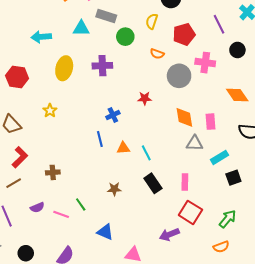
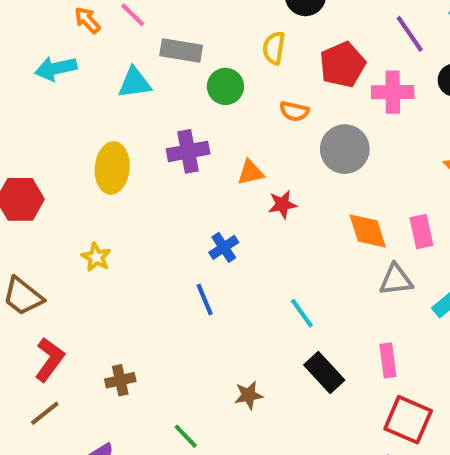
cyan arrow: (41, 37) -> (56, 68), moved
pink cross: (205, 63) -> (393, 92), moved
orange triangle: (123, 148) -> (251, 172), moved

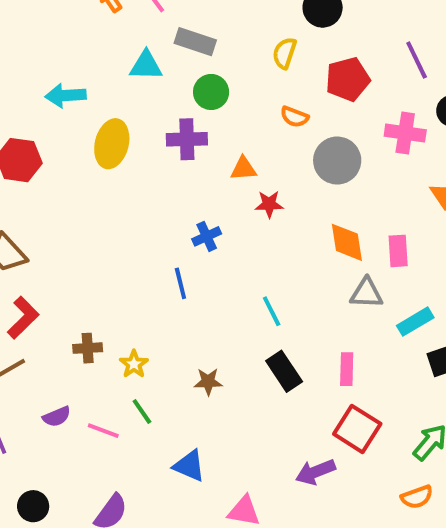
cyan arrow: (56, 68) -> (66, 96), moved
green circle: (225, 86) -> (211, 92), moved
pink cross: (393, 92) -> (405, 133), moved
yellow star: (96, 257) -> (134, 364), moved

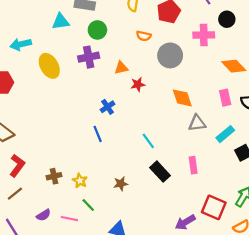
yellow ellipse: (112, 144) -> (49, 66), turned -35
pink rectangle: (398, 251) -> (225, 98), moved
red square: (357, 429) -> (214, 207), moved

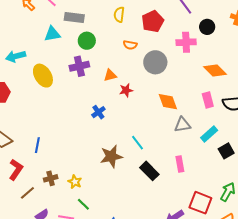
blue line: (98, 134) -> (37, 145), moved, turned 35
brown star: (121, 184) -> (111, 156), moved, size x1.6
brown line: (15, 194) -> (27, 193), moved

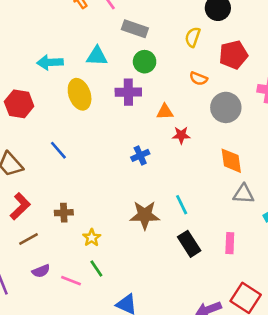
cyan triangle: (52, 34) -> (97, 56), moved
blue line: (37, 145) -> (58, 150), moved, turned -63
brown cross: (51, 178) -> (64, 213), moved

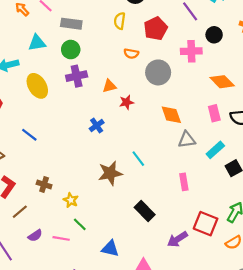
cyan triangle: (97, 56) -> (37, 43), moved
green circle: (145, 62) -> (71, 50), moved
brown cross: (64, 213) -> (44, 184), turned 32
black rectangle: (189, 244) -> (145, 211), moved

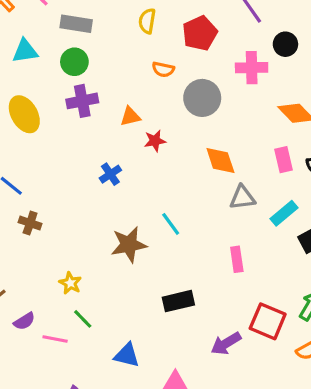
brown cross: (44, 184) -> (30, 223), moved
black rectangle: (145, 211) -> (178, 301), turned -60
purple semicircle: (35, 236) -> (24, 321), moved

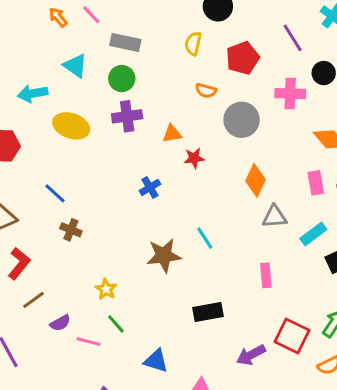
cyan triangle: (25, 51) -> (75, 66), turned 40
yellow ellipse: (24, 114) -> (71, 126), turned -44
orange diamond: (220, 160) -> (256, 180), turned 40

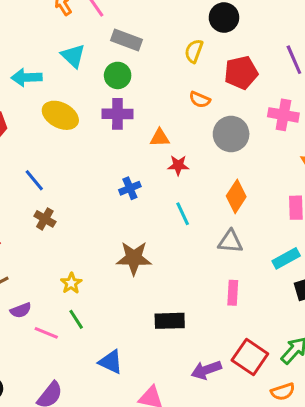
gray triangle: (274, 217) -> (230, 242), moved
cyan line: (205, 238) -> (183, 214), moved

